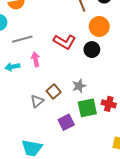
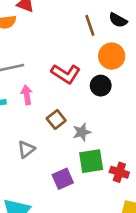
brown square: (54, 92) -> (56, 119), moved
red cross: (109, 104) -> (119, 172), moved

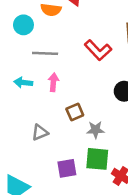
red L-shape: (66, 74) -> (98, 50), moved

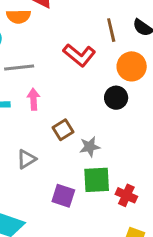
purple square: (67, 168) -> (63, 196), turned 36

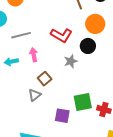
red L-shape: (79, 55) -> (61, 35), moved
brown square: (63, 130) -> (45, 79), moved
gray star: (90, 147) -> (71, 61), moved

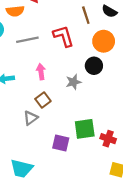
gray line: (21, 35) -> (27, 40), moved
red L-shape: (61, 35) -> (63, 36), moved, turned -140
pink arrow: (34, 55) -> (41, 72), moved

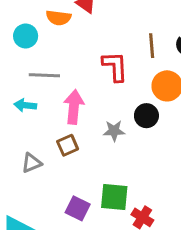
gray line: (27, 40) -> (44, 75), moved
pink arrow: (41, 72) -> (74, 107), size x1.5
gray triangle: (31, 118) -> (32, 163), moved

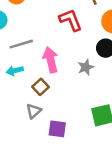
brown square: (68, 145) -> (41, 87), moved
purple square: (78, 208) -> (57, 129), moved

